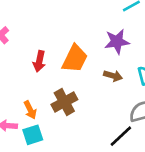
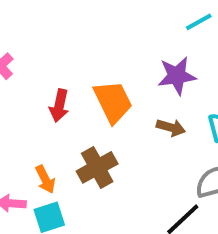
orange trapezoid: (75, 59) -> (113, 102), turned -52

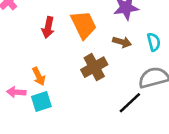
brown cross: (97, 167) -> (94, 67), moved

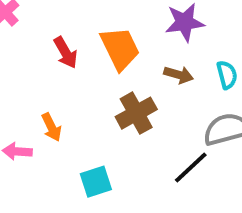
red arrow: (48, 27) -> (66, 53), turned -42
cyan square: (41, 101) -> (96, 182), moved

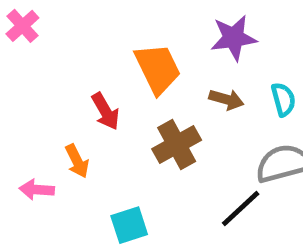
red arrow: (66, 53) -> (105, 111), moved

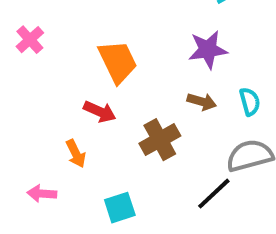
orange trapezoid: (158, 69) -> (118, 62), moved
red arrow: (105, 111) -> (100, 112), turned -36
pink arrow: (37, 190) -> (42, 194), moved

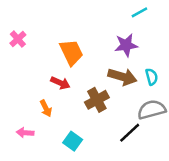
brown arrow: (202, 102) -> (122, 77), size x1.6
cyan square: (120, 208) -> (73, 141), turned -36

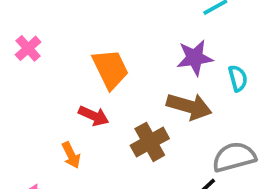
cyan semicircle: (152, 77) -> (238, 78), moved

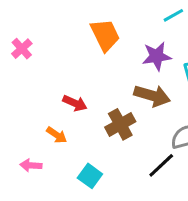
orange trapezoid: (110, 69) -> (105, 35), moved
orange arrow: (71, 155) -> (57, 135), turned -30

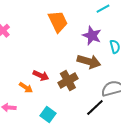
purple star: (157, 56) -> (92, 36), turned 30
red arrow: (75, 103) -> (41, 76), moved

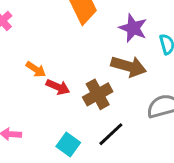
orange arrow: (26, 88) -> (36, 69), moved
black line: (95, 108) -> (111, 134), moved

